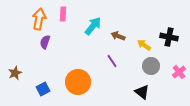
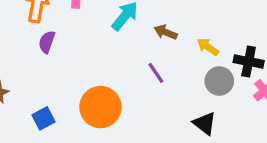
black cross: (169, 37) -> (249, 61), moved

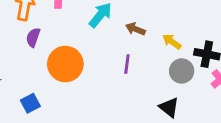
purple line: (156, 73) -> (127, 64), turned 42
orange circle: (100, 107) -> (65, 64), moved

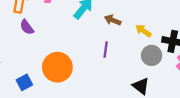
purple semicircle: (33, 37) -> (27, 27), turned -56
orange circle: (65, 64) -> (57, 67), moved

